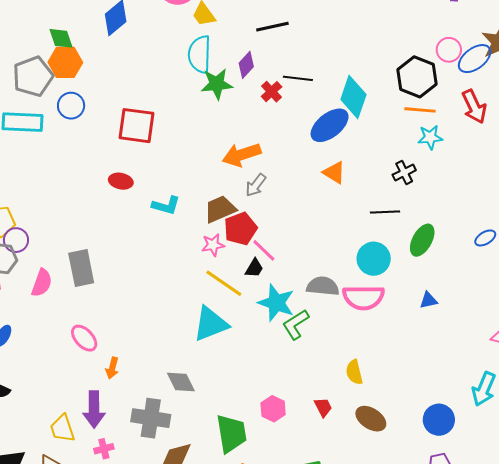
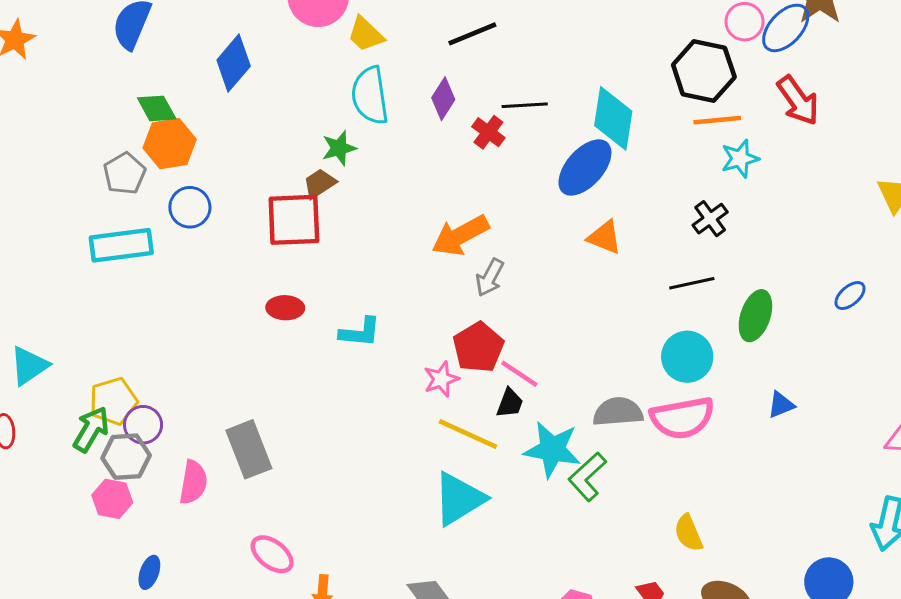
gray pentagon: (33, 76) -> (125, 174), size x0.7
green star: (217, 84) -> (339, 148), moved, size x0.7
brown trapezoid: (220, 209) -> (320, 183), moved, size x0.7

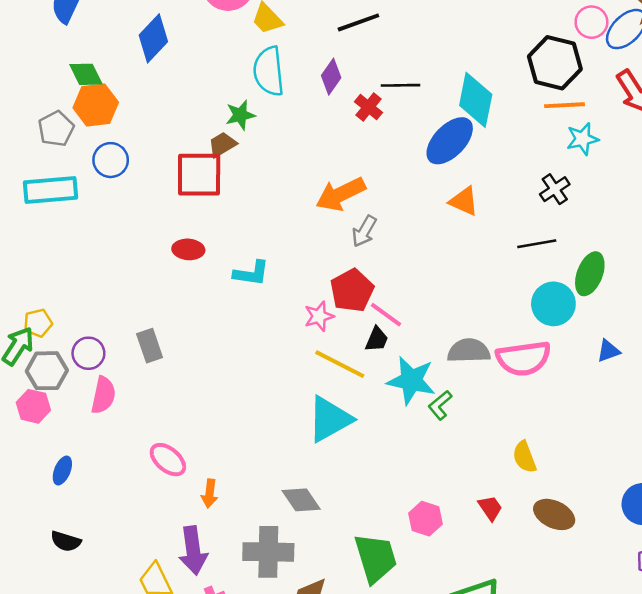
cyan circle: (687, 357) -> (553, 304), moved
yellow pentagon: (113, 401) -> (38, 323), size x0.7
purple circle: (143, 425) -> (88, 353), moved
gray rectangle: (249, 449) -> (150, 346), moved, size x0.7
green L-shape: (587, 477) -> (440, 405), size x0.7

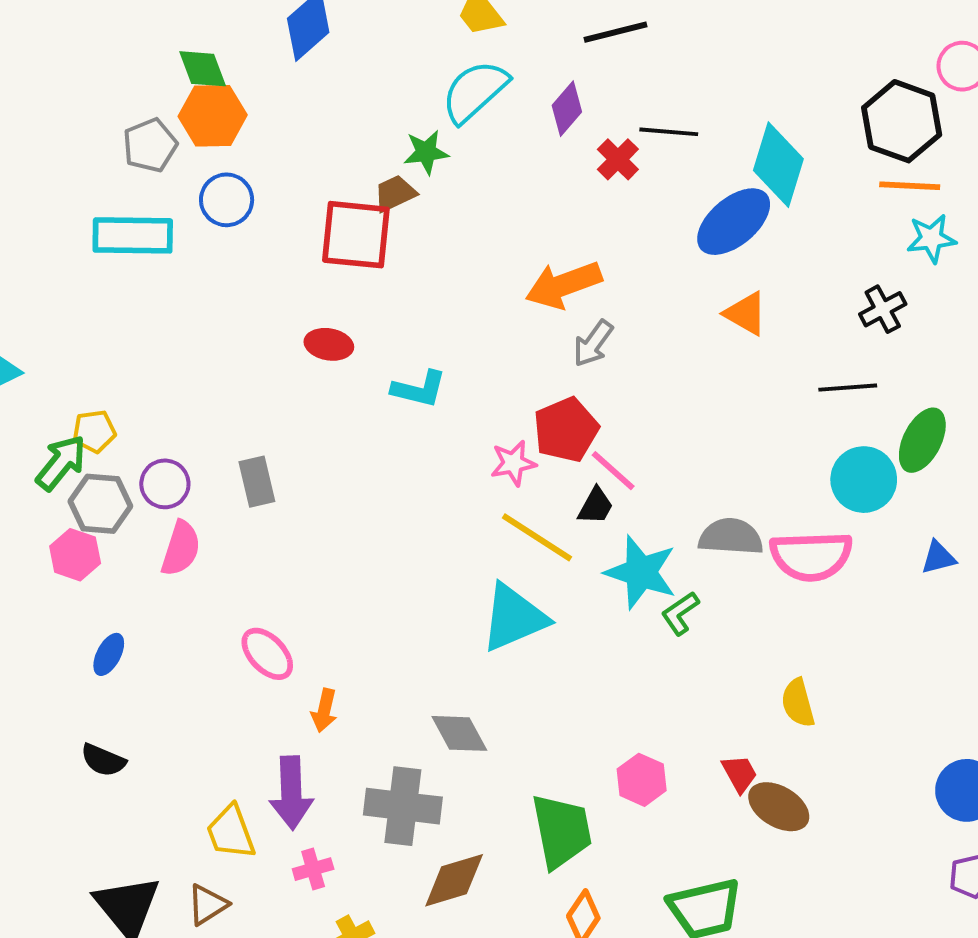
cyan semicircle: (269, 71) -> (475, 91), turned 48
brown ellipse: (554, 514) -> (779, 807), moved

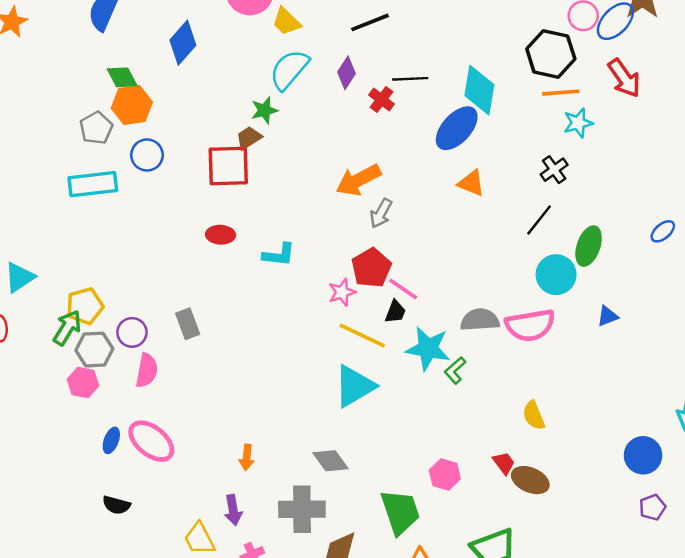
black line: (848, 388) -> (539, 220), turned -40
yellow pentagon: (94, 431) -> (85, 306), size x1.4
pink ellipse: (267, 654) -> (151, 441), moved, size x1.4
purple arrow: (291, 793) -> (233, 510), size x0.7

